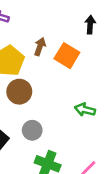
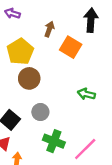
black arrow: (90, 25) -> (91, 20), size x1.5
brown arrow: (40, 47) -> (49, 29), moved

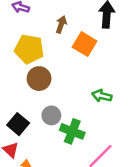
yellow pentagon: (20, 52) -> (29, 49), turned -30
green cross: (54, 141) -> (72, 131), moved

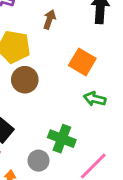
orange square: (85, 44) -> (82, 62), moved
gray circle: (51, 115) -> (38, 161), moved

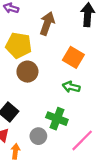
brown arrow: (49, 19) -> (47, 23), size x1.5
green arrow: (95, 99) -> (71, 87), moved

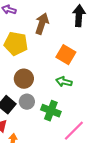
brown circle: (27, 72) -> (24, 79), moved
gray circle: (38, 136) -> (27, 102), moved

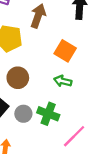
gray circle: (27, 102) -> (23, 114), moved

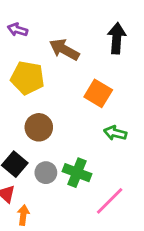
brown arrow: (38, 16) -> (64, 50), turned -80
green arrow: (63, 81) -> (115, 133), moved

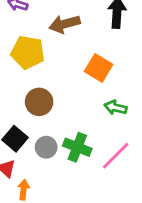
brown arrow: (64, 50) -> (65, 24), turned -44
pink line: (110, 201) -> (116, 156), moved

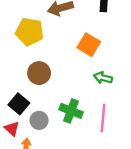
gray circle: (46, 147) -> (39, 120), moved
pink line: (116, 156) -> (103, 118), turned -40

